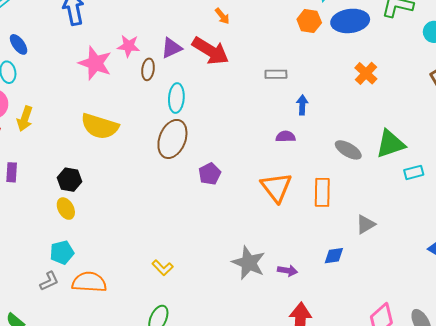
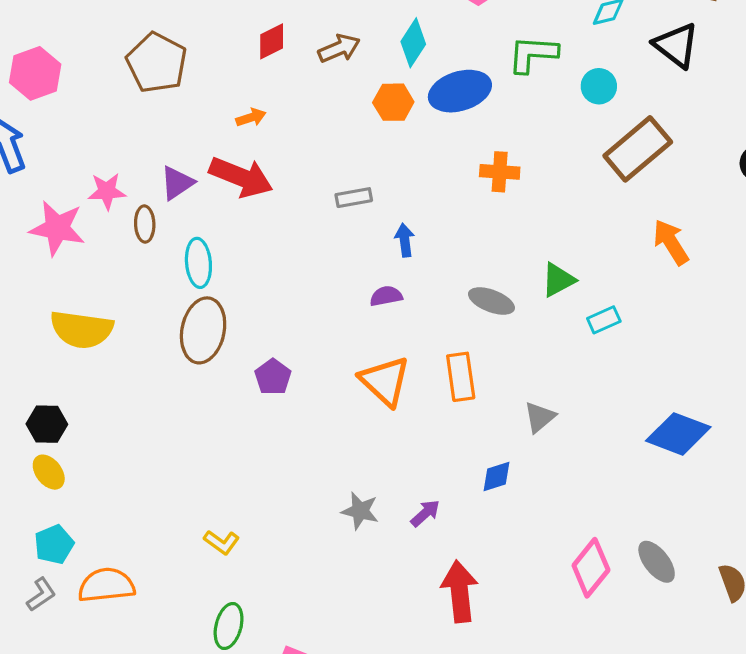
orange arrow: (222, 16) -> (251, 117), turned -60
orange cross: (366, 73) -> (500, 172), turned -30
green triangle: (390, 144) -> (558, 280), size x0.7
gray star: (249, 263) -> (360, 511), size x0.7
purple arrow: (287, 271) -> (425, 513), turned -42

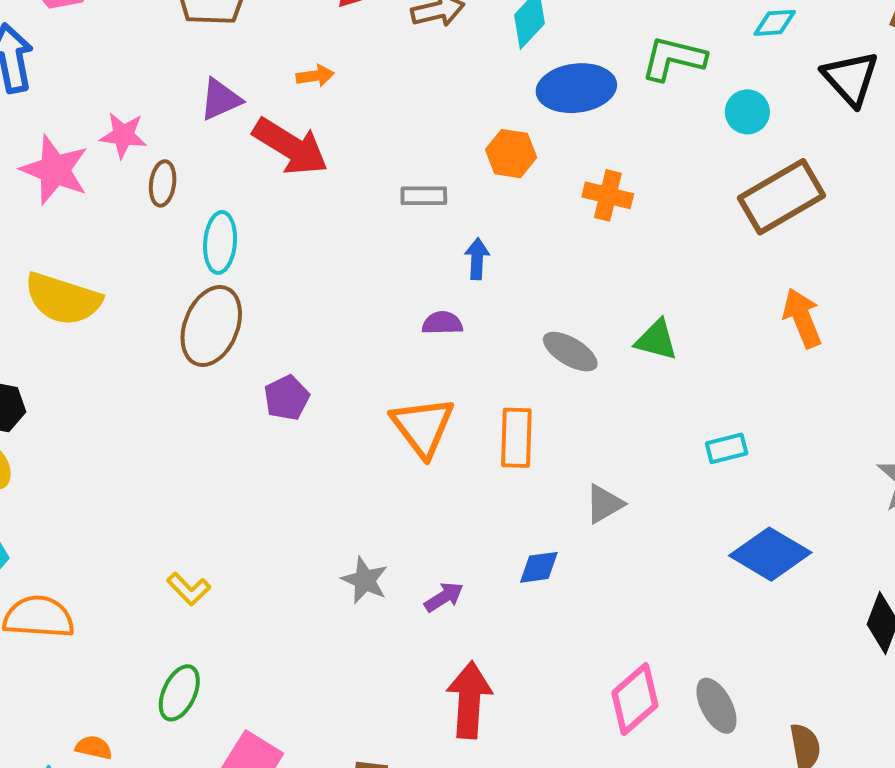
orange hexagon: (393, 102) -> (511, 154), moved
purple triangle: (177, 183) -> (220, 99), moved
green triangle: (558, 280) -> (656, 340), turned 33
cyan rectangle: (604, 320) -> (727, 448), moved

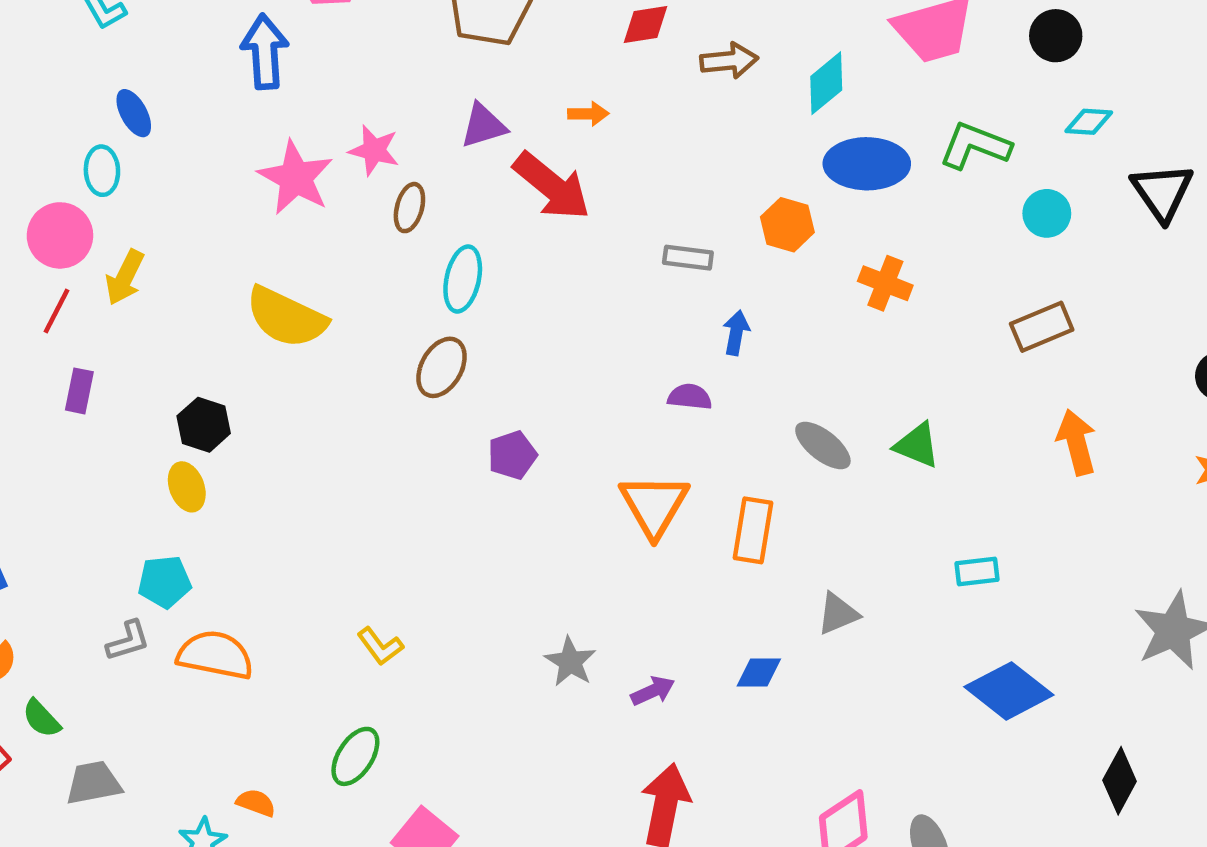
brown rectangle: (781, 197) -> (1042, 327), moved, size x0.7
brown ellipse: (211, 326) -> (442, 367), size x0.7

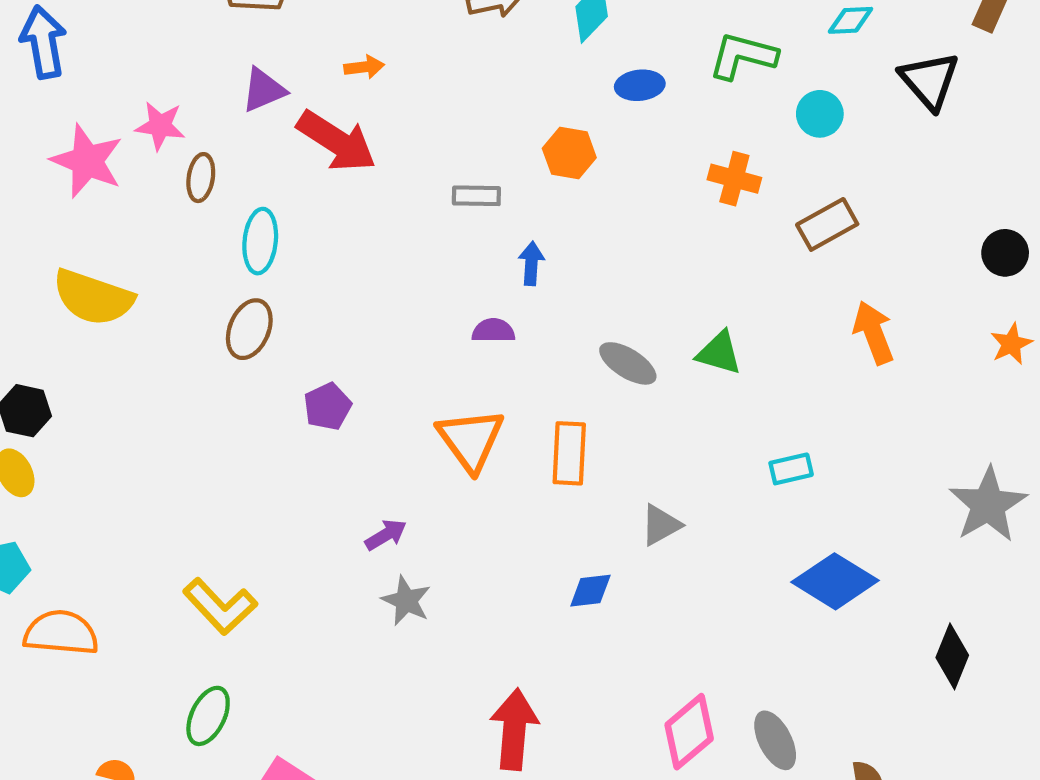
blue ellipse: (867, 164) -> (640, 85), size x0.6
orange cross: (885, 283) -> (734, 179), moved
yellow L-shape: (380, 646) -> (220, 606), size x1.6
purple arrow: (653, 691) -> (386, 535), moved

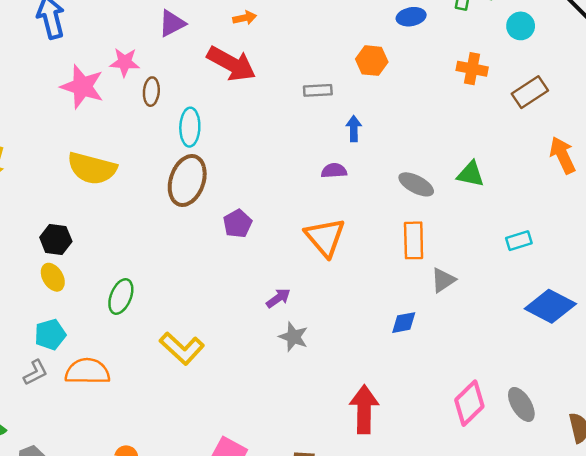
purple triangle: (264, 90) -> (172, 23), moved
brown ellipse: (249, 329) -> (187, 181), size x1.4
orange rectangle: (569, 453) -> (414, 240), moved
green ellipse: (208, 716) -> (121, 296), moved

